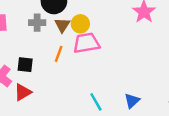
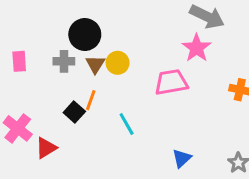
pink trapezoid: (86, 43) -> (171, 82), moved
black square: (25, 65) -> (74, 112), moved, turned 35
cyan line: (96, 102) -> (127, 124), moved

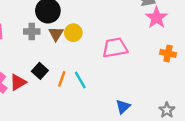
pink star: (197, 48) -> (156, 18), moved
orange line: (91, 100) -> (62, 79), moved
red triangle: (46, 148) -> (18, 82), moved

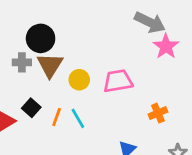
yellow circle: (73, 33) -> (79, 80), moved
brown triangle: (56, 34) -> (50, 65), size x1.5
orange cross: (168, 53) -> (158, 113), moved, turned -35

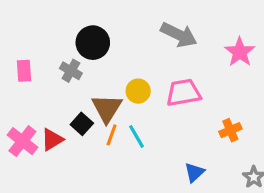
gray arrow: (150, 22) -> (179, 35), moved
gray cross: (22, 62) -> (71, 71), turned 30
brown triangle: (50, 65) -> (107, 108), moved

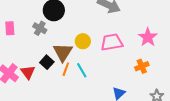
pink star: (240, 52) -> (148, 37), moved
red triangle: (52, 140) -> (28, 72), turned -35

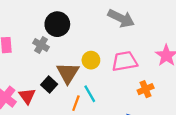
orange cross: (142, 66) -> (146, 89), moved
orange line: (66, 69) -> (76, 103), moved

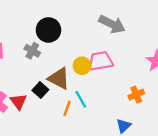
pink trapezoid: (125, 61) -> (100, 61), moved
brown triangle: (68, 73) -> (59, 78), turned -35

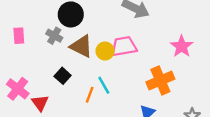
brown triangle: (59, 78) -> (81, 46), moved
orange cross: (136, 95) -> (160, 81), size x1.6
red triangle: (18, 102) -> (40, 103), moved

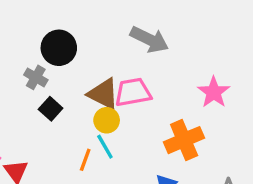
brown triangle: (81, 46) -> (103, 94), moved
yellow circle: (105, 51) -> (107, 120), moved
black square: (63, 76) -> (51, 109), moved

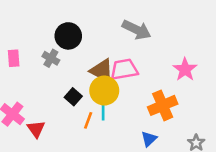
black square: (51, 109) -> (73, 97), moved
yellow circle: (107, 120) -> (104, 91), size x1.5
cyan line: (105, 147) -> (103, 110), turned 30

